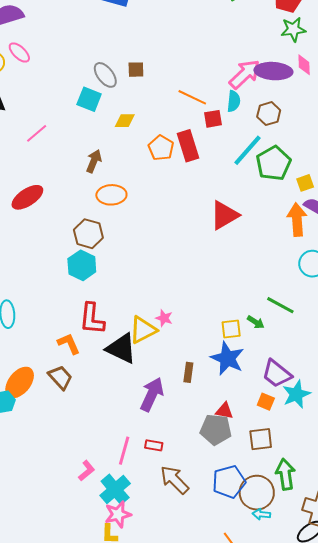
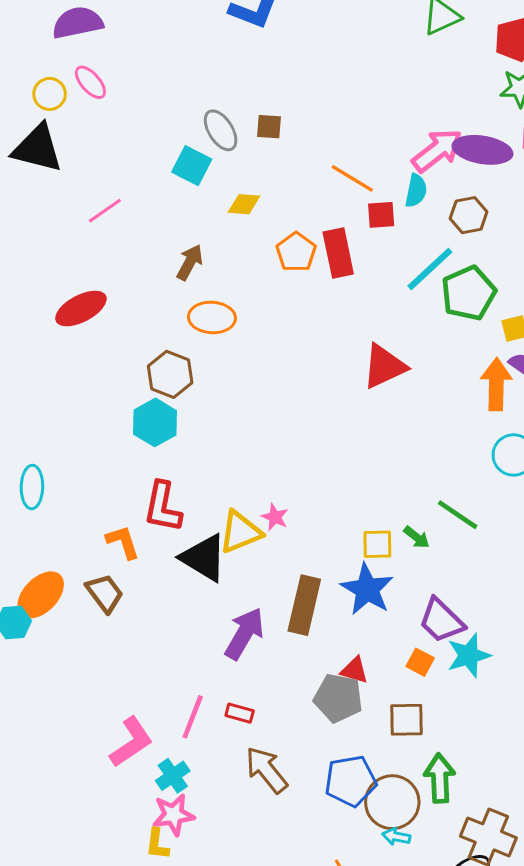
brown rectangle: (188, 372) -> (304, 605), size x1.8
pink L-shape: (87, 471) -> (131, 742), size x1.6
cyan cross: (115, 489) -> (173, 776), size x0.7

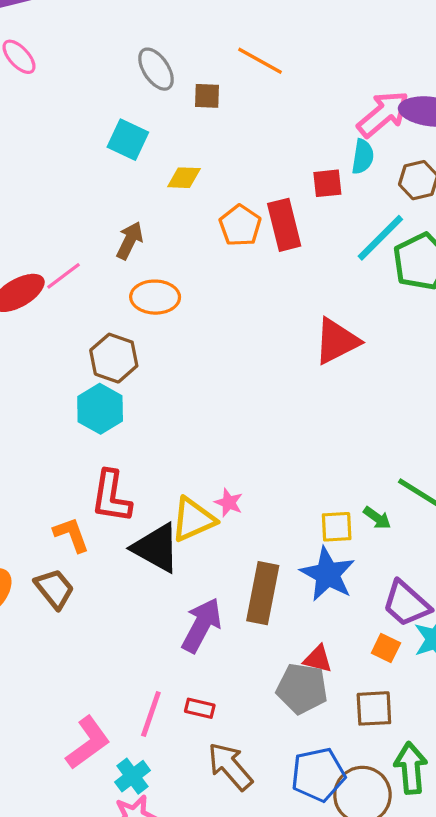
gray ellipse: (221, 130) -> (156, 69), moved
orange line: (352, 178) -> (260, 61), moved
pink line: (105, 211) -> (64, 276), moved

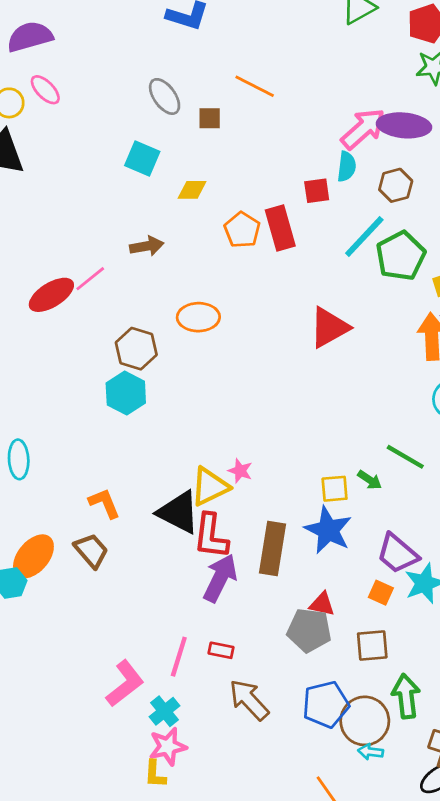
brown arrow: (130, 241) -> (147, 246), turned 56
orange ellipse: (155, 297) -> (198, 317), moved
red L-shape: (111, 496) -> (211, 536), moved

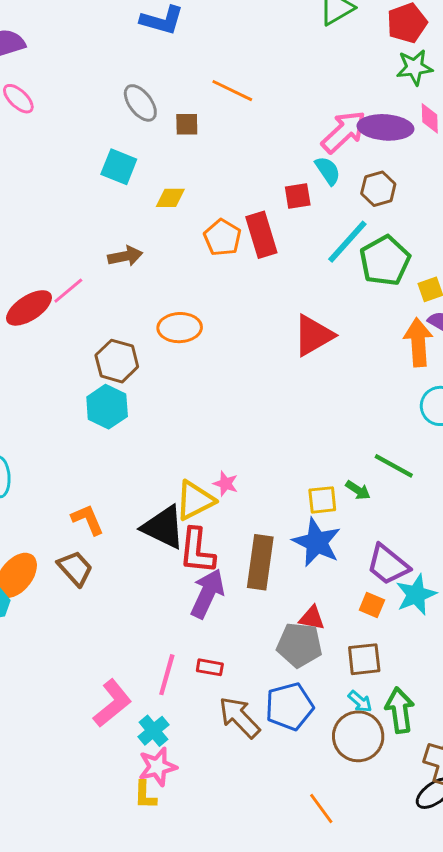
cyan semicircle: (347, 167) -> (328, 171), turned -40
blue pentagon: (326, 704) -> (289, 707), moved
cyan arrow: (371, 752) -> (360, 701), moved, turned -145

